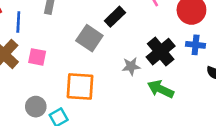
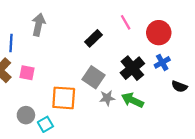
gray square: (89, 38) -> (93, 77), moved
blue cross: (196, 45) -> (162, 62), turned -35
gray star: (131, 66) -> (107, 98), moved

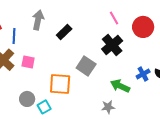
black rectangle: (93, 38) -> (64, 32), moved
blue cross: (162, 62) -> (143, 74), moved
black cross: (132, 68) -> (112, 45), moved
gray star: (107, 98) -> (108, 107), moved

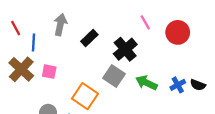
black cross: (112, 45) -> (125, 49), moved
orange square: (60, 84) -> (85, 96), turned 30
green arrow: (120, 86) -> (146, 83), moved

